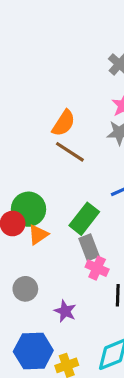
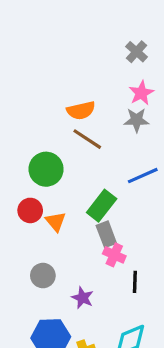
orange semicircle: (64, 123) -> (81, 110), turned 44
green circle: (29, 209) -> (46, 169), moved
orange triangle: (38, 235) -> (56, 222), turned -35

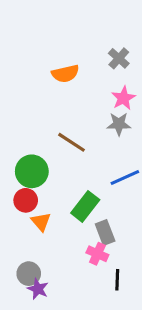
orange semicircle: (81, 110) -> (65, 74), moved
red circle: (30, 210) -> (26, 200), moved
gray rectangle: (106, 234) -> (105, 232), moved
purple star: (83, 298) -> (38, 289), moved

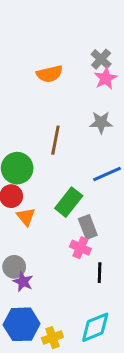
pink star: (123, 98) -> (105, 78), moved
brown line: (71, 142) -> (55, 140), turned 68

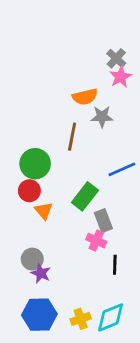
orange semicircle: (50, 74) -> (85, 97), moved
gray star: (101, 122) -> (102, 117), moved
yellow cross: (52, 338) -> (81, 319), moved

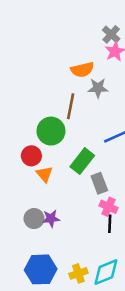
green circle: (35, 164) -> (51, 131), moved
pink cross: (96, 241) -> (108, 207), moved
purple star: (41, 273) -> (51, 219), moved, turned -30

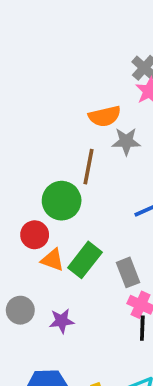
green rectangle: (82, 161) -> (85, 260), moved
orange triangle: (44, 174) -> (53, 260), turned -30
gray circle: (34, 219) -> (20, 310), moved

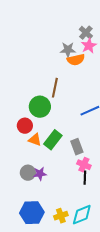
orange semicircle: (105, 116) -> (76, 60), moved
gray star: (126, 141) -> (68, 50), moved
gray circle: (20, 310) -> (28, 173), moved

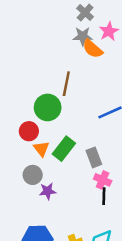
gray cross: (86, 33) -> (85, 13), moved
orange semicircle: (76, 60) -> (93, 49), turned 54
orange triangle: (35, 140) -> (41, 149), turned 32
gray circle: (28, 173) -> (33, 175), moved

